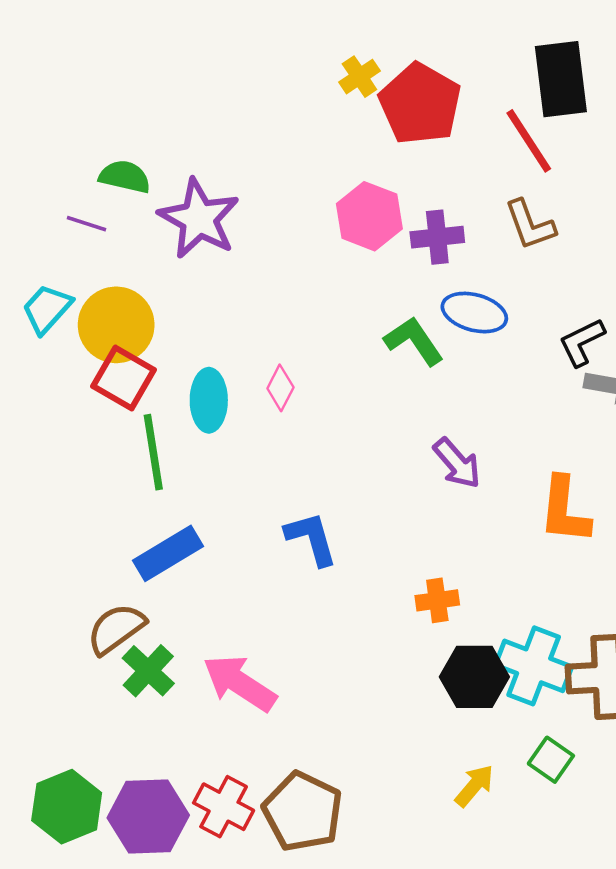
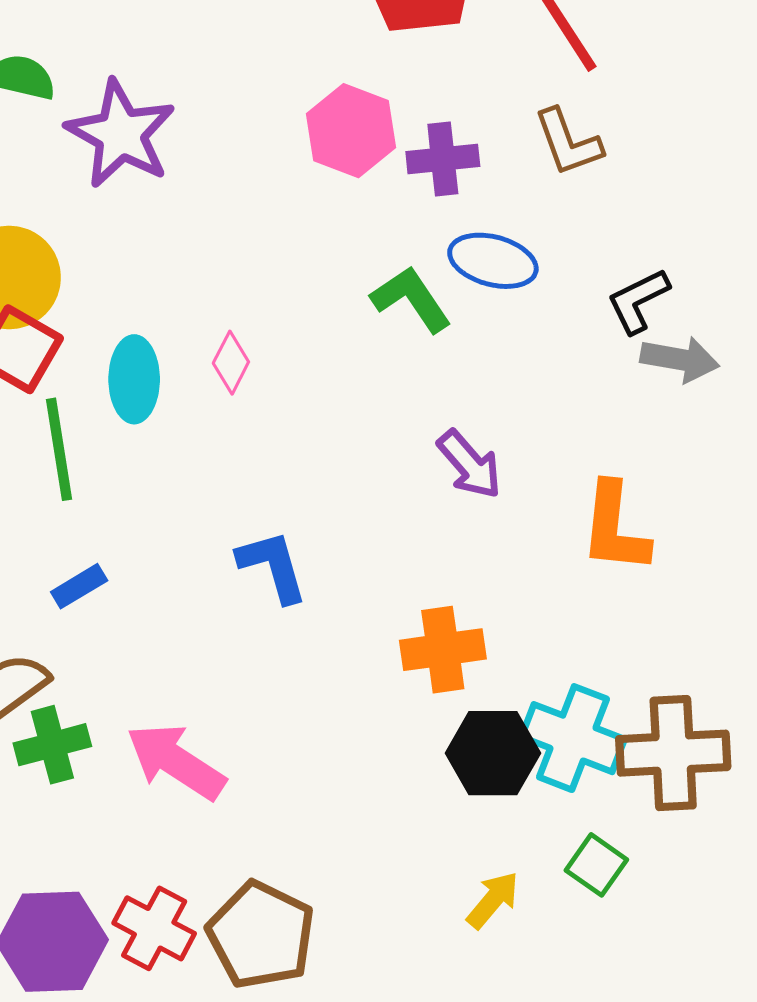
blue rectangle: (168, 553) -> (79, 586), size x0.6
orange cross: (437, 600) -> (443, 650), size x1.4
green cross: (148, 671) -> (52, 745), turned 32

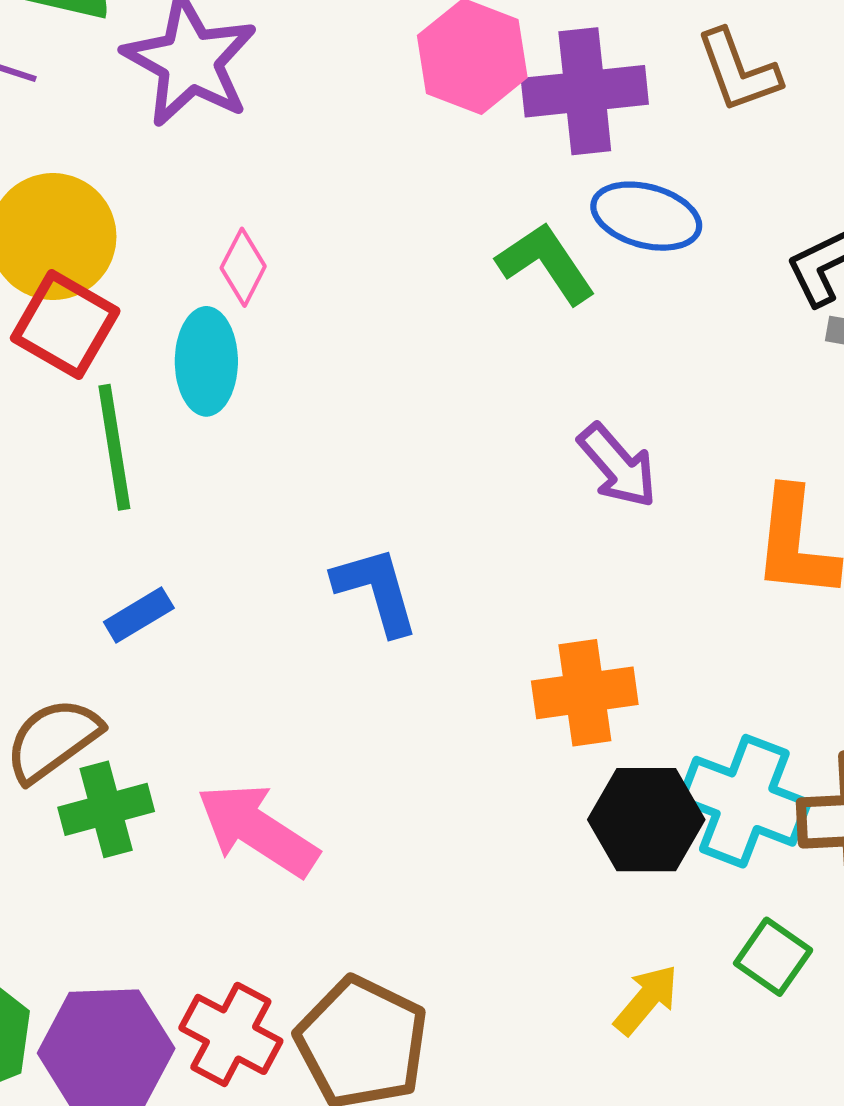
purple cross: (443, 159) -> (585, 91), size x1.4
pink diamond: (231, 363) -> (243, 267), moved

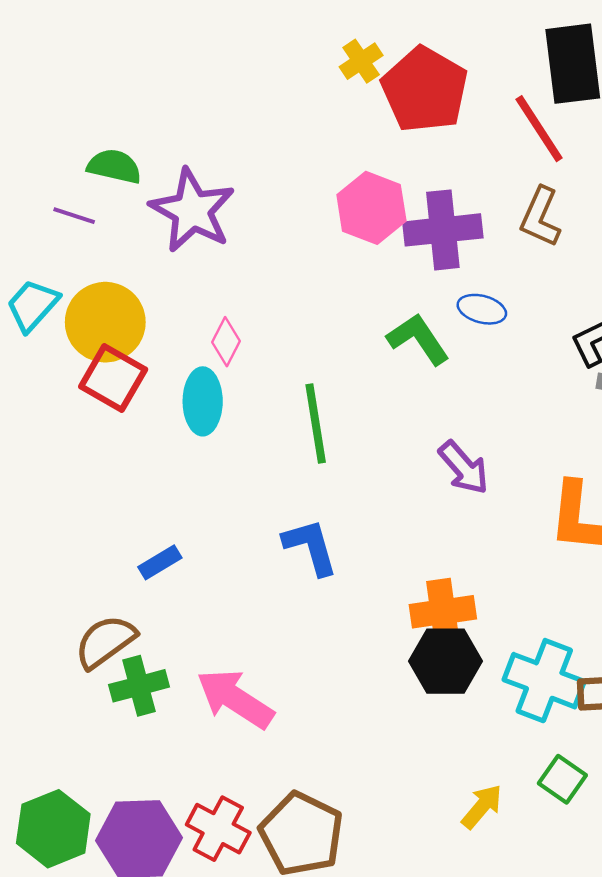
brown L-shape: (738, 71) -> (540, 217), turned 44
blue ellipse: (646, 216) -> (482, 309), size x0.7
green line: (114, 447) -> (316, 423), moved
black hexagon: (646, 820) -> (446, 661), moved

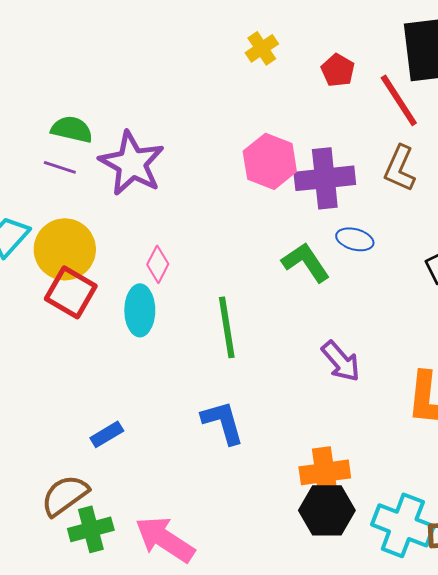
red pentagon: (425, 90) -> (338, 70), moved, size x0.5
purple line: (74, 216) -> (60, 167), moved

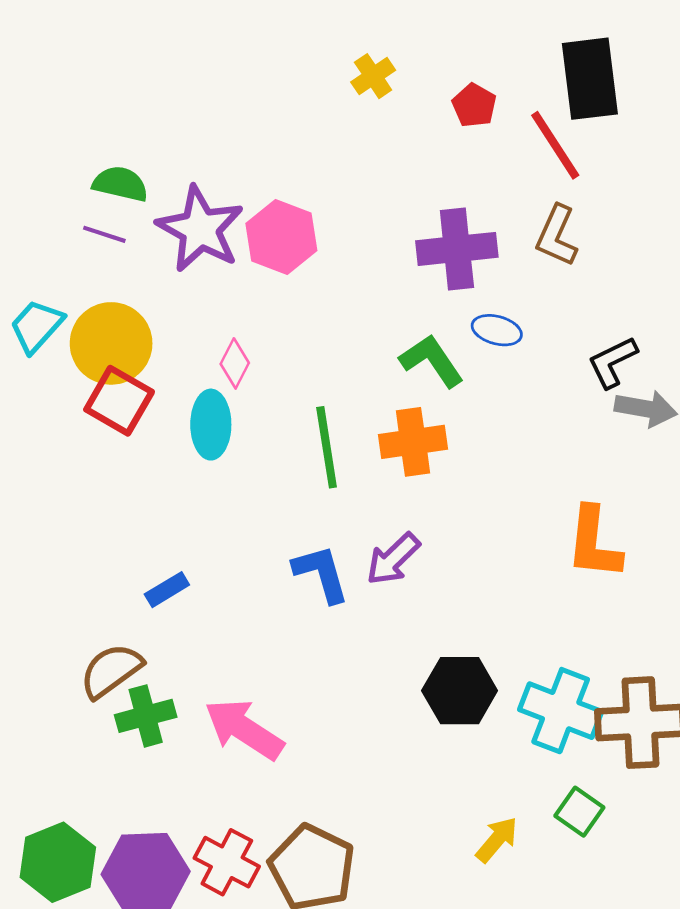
pink hexagon: (270, 161) -> (281, 237), moved
purple arrow: (341, 361) -> (393, 559), moved, turned 87
orange cross: (325, 472) -> (413, 442), moved

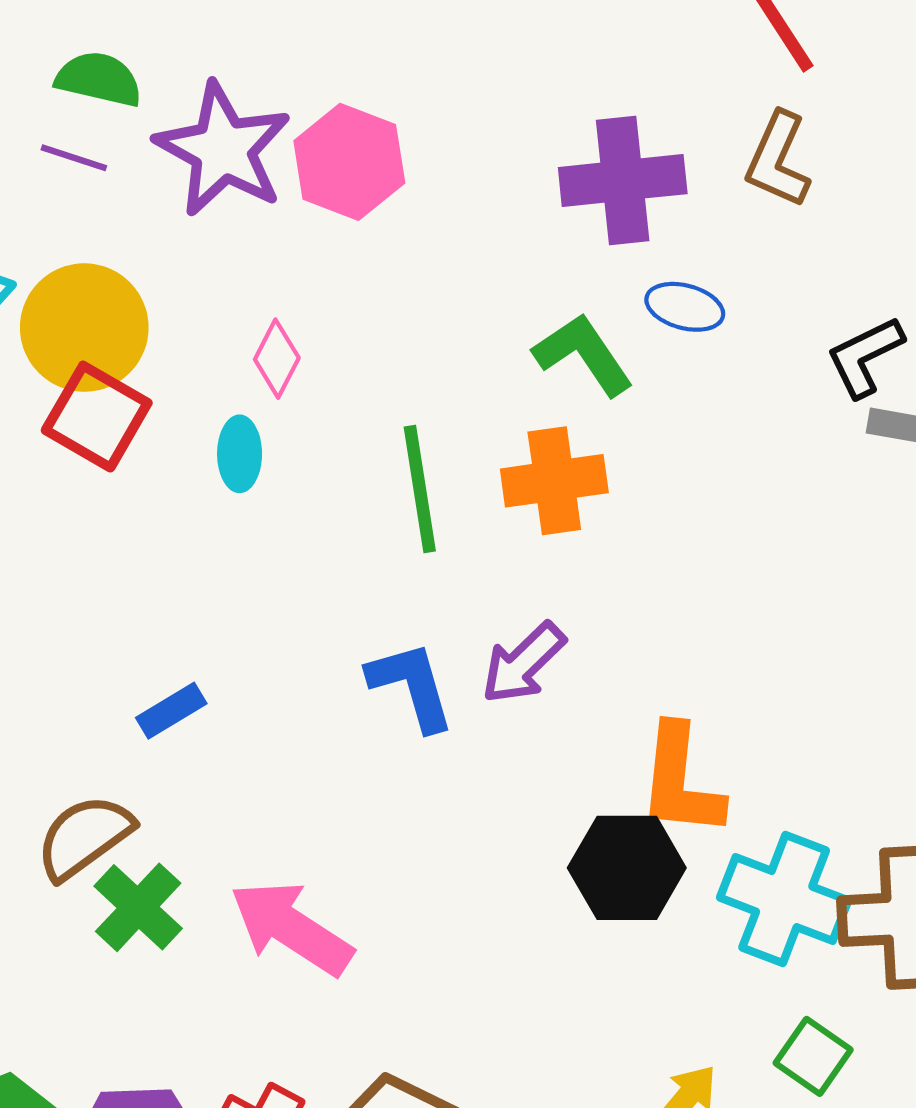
cyan ellipse: (211, 425) -> (240, 454), size x0.7
orange L-shape: (594, 543) -> (681, 781), moved
green cross: (146, 716) -> (138, 907), turned -32

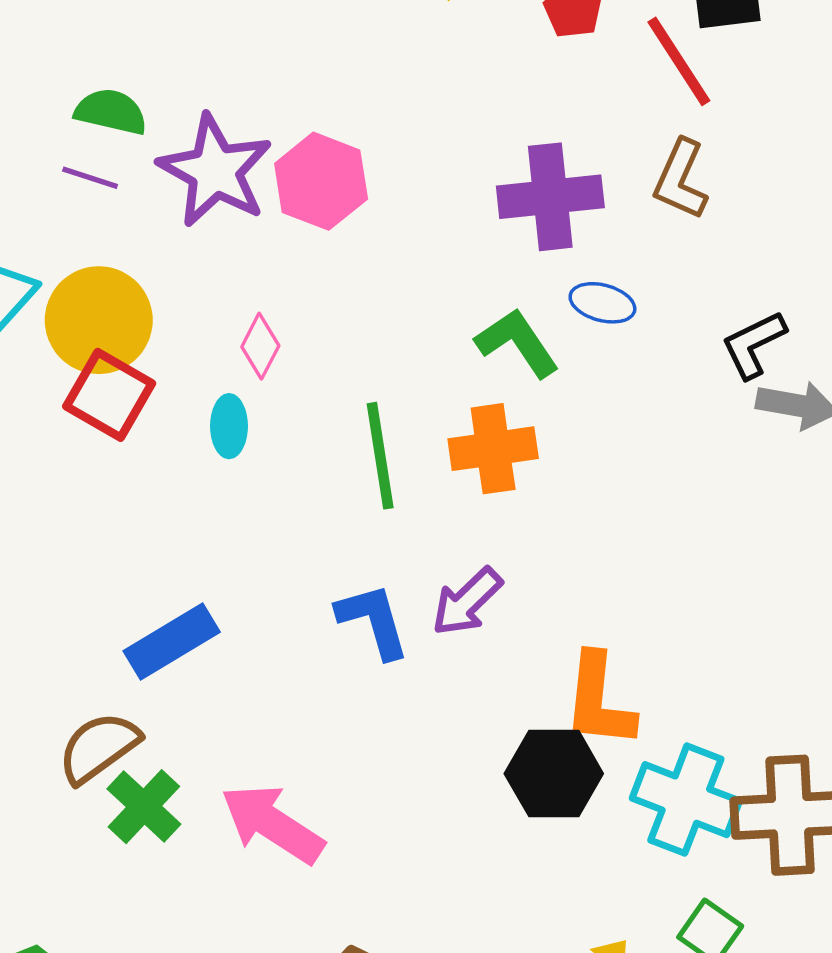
blue rectangle: (171, 711) -> (172, 642), size x1.6

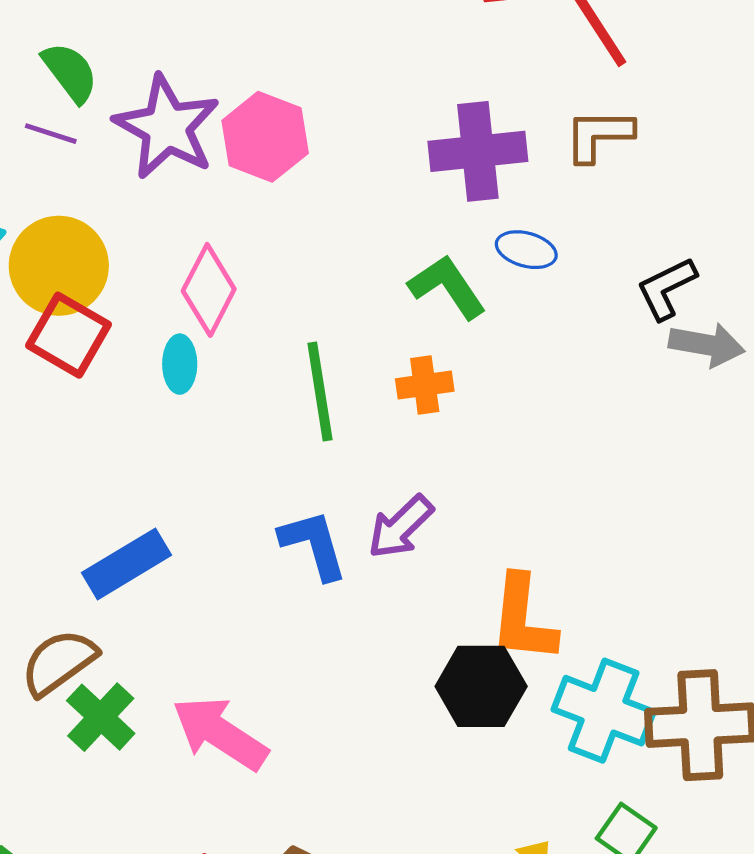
green semicircle: (111, 112) -> (70, 72), turned 40
brown L-shape: (681, 179) -> (599, 135), turned 66
pink diamond: (260, 346) -> (209, 290), size x1.5
orange cross: (493, 449) -> (425, 385), size x0.7

